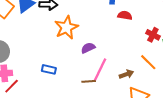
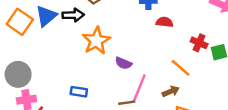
purple semicircle: (88, 48) -> (123, 63), turned -128
orange line: (148, 62) -> (181, 68), moved

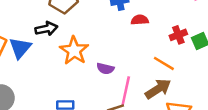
blue triangle: (46, 16) -> (20, 48), moved
red cross: (199, 43) -> (178, 35), turned -35
brown arrow: (171, 91) -> (158, 89), size x1.5

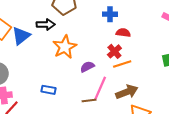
red cross: (178, 35) -> (114, 51), moved, turned -32
orange line: (164, 63) -> (122, 64), moved, turned -60
purple semicircle: (105, 69) -> (87, 67), turned 128

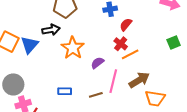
red semicircle: (123, 33) -> (126, 25), turned -48
brown line: (89, 101) -> (96, 95), moved

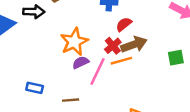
orange star: (73, 48) -> (74, 42), moved
brown arrow: (139, 80) -> (134, 44), moved
pink line: (113, 81) -> (97, 71), moved

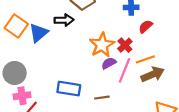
brown arrow: (134, 44) -> (153, 74), moved
red cross: (113, 46) -> (125, 45), moved
blue rectangle: (35, 88) -> (69, 89), size x1.5

